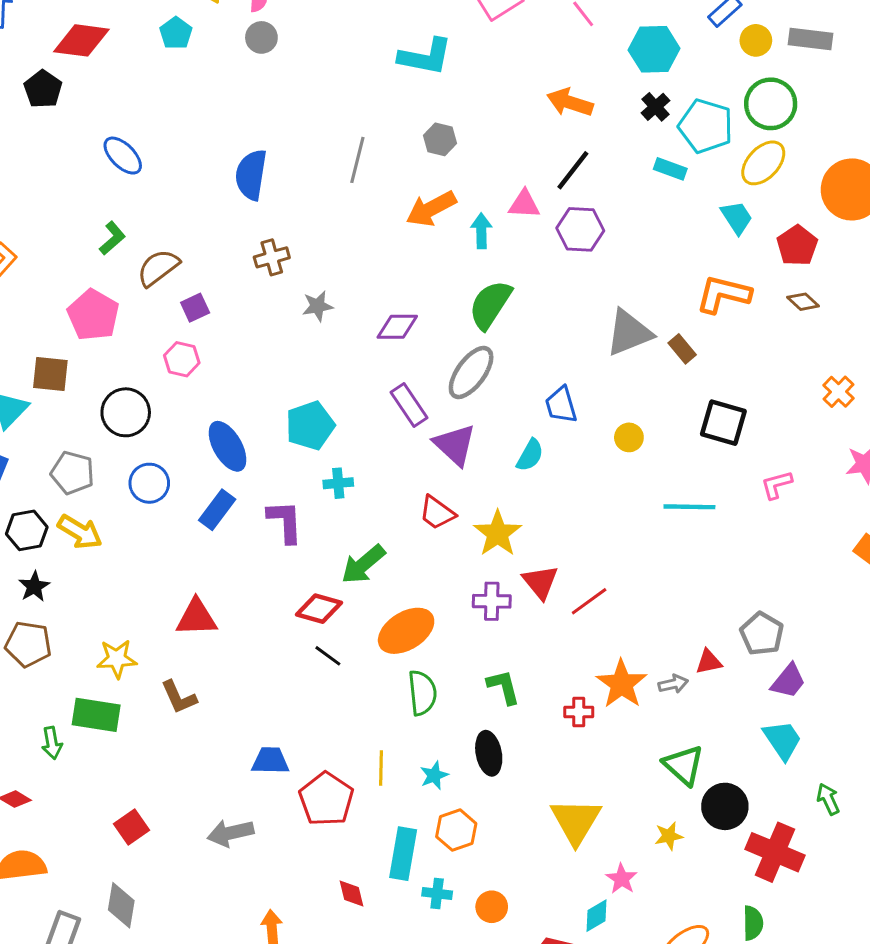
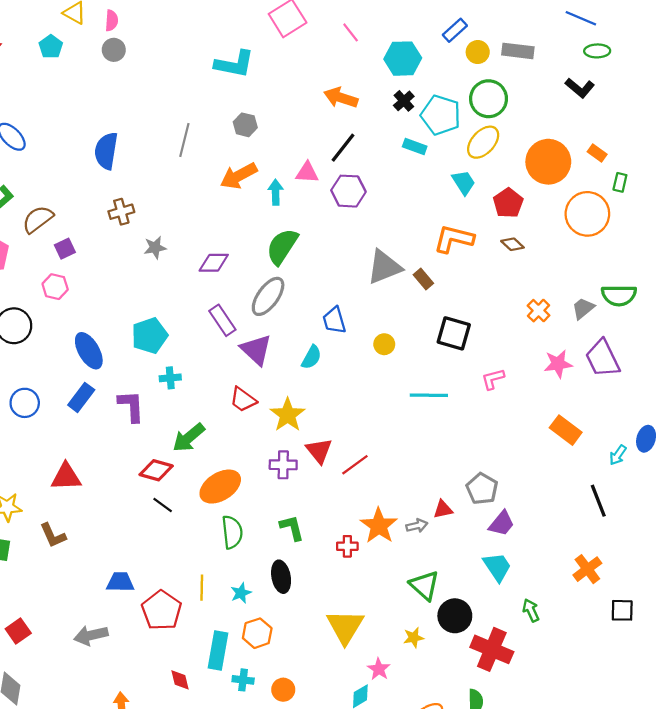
blue circle: (149, 483) -> (25, 403), moved

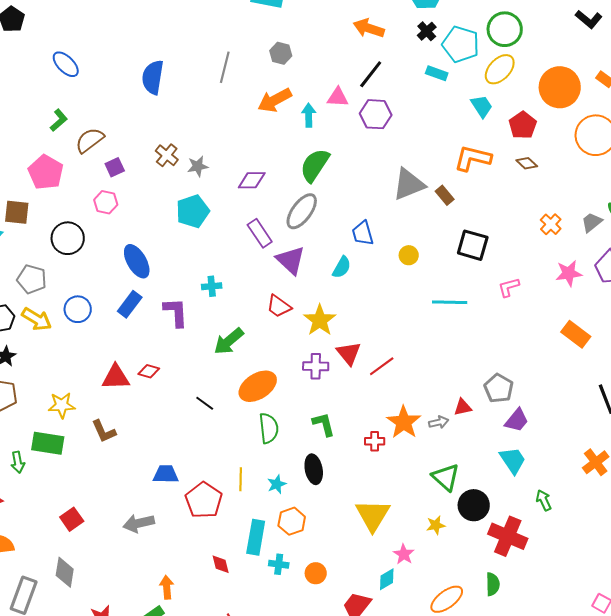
brown cross: (121, 212) -> (167, 155), moved, turned -35
cyan pentagon: (150, 336) -> (193, 211), moved
red diamond: (156, 470) -> (149, 371), moved, size x0.7

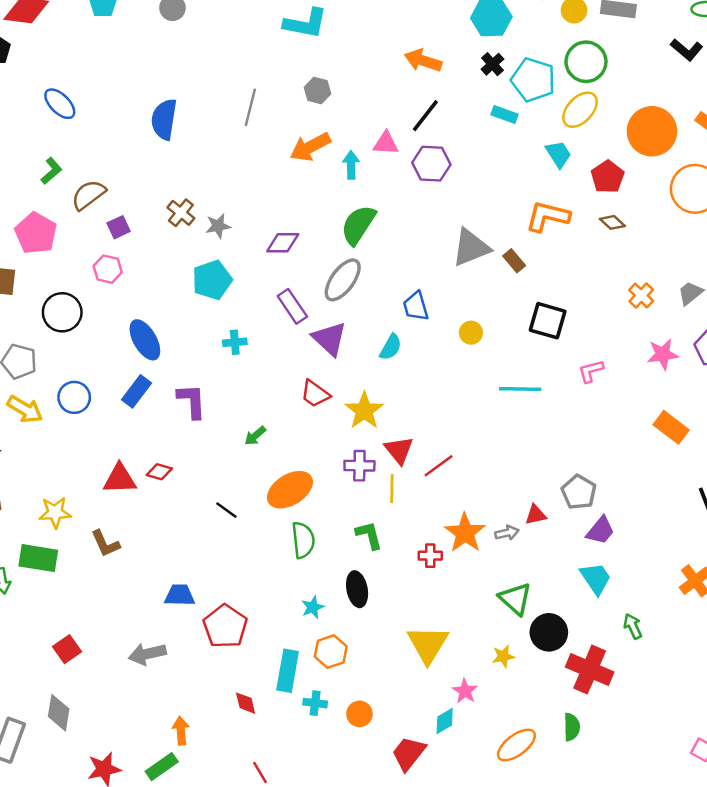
cyan cross: (212, 286) -> (235, 342), moved
green arrow: (229, 341) -> (255, 436), size x0.6
yellow line: (241, 479) -> (392, 488), moved

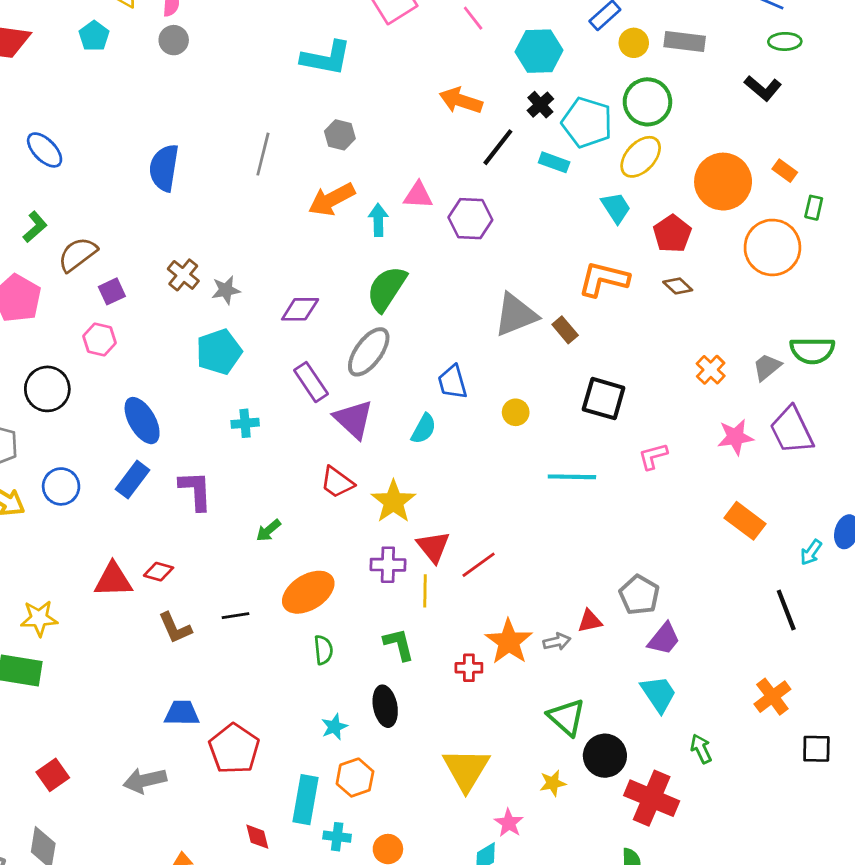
black line: (425, 116) -> (498, 147), moved
black line: (226, 510) -> (235, 616), turned -45
green semicircle: (303, 540) -> (323, 650), size x0.7
brown L-shape: (105, 544) -> (175, 628), moved

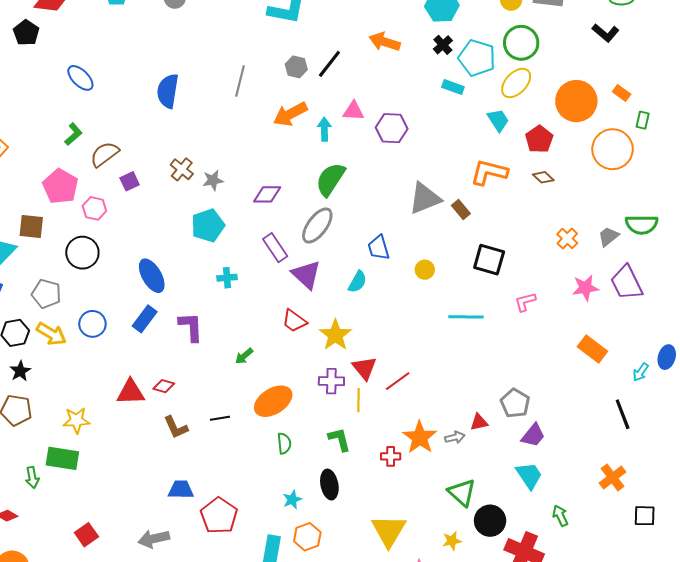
black line: (498, 147) -> (329, 64), moved
pink hexagon: (100, 339) -> (94, 208), moved

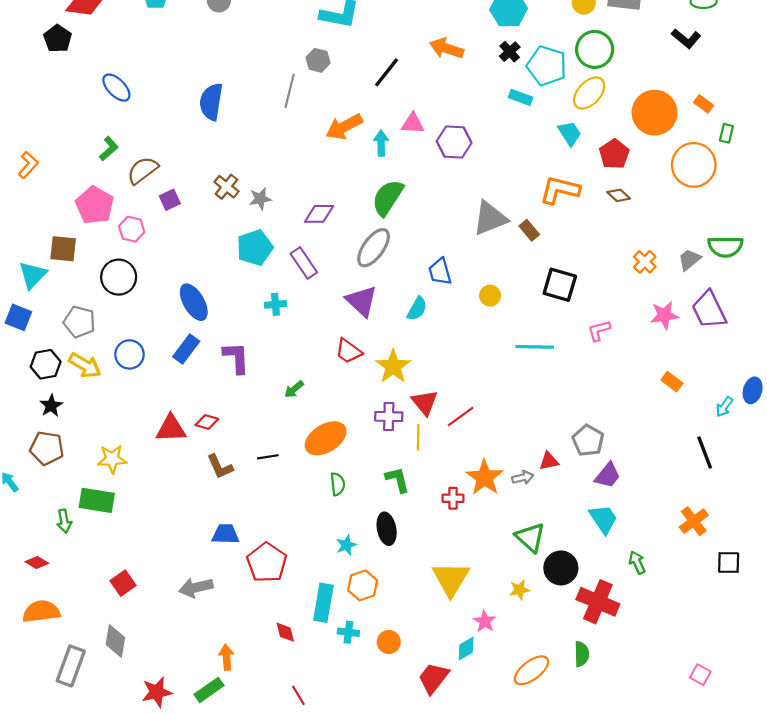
gray hexagon: (296, 67) -> (318, 60), moved
purple rectangle: (275, 248) -> (304, 263), moved
orange rectangle: (592, 349) -> (672, 382), size x0.7

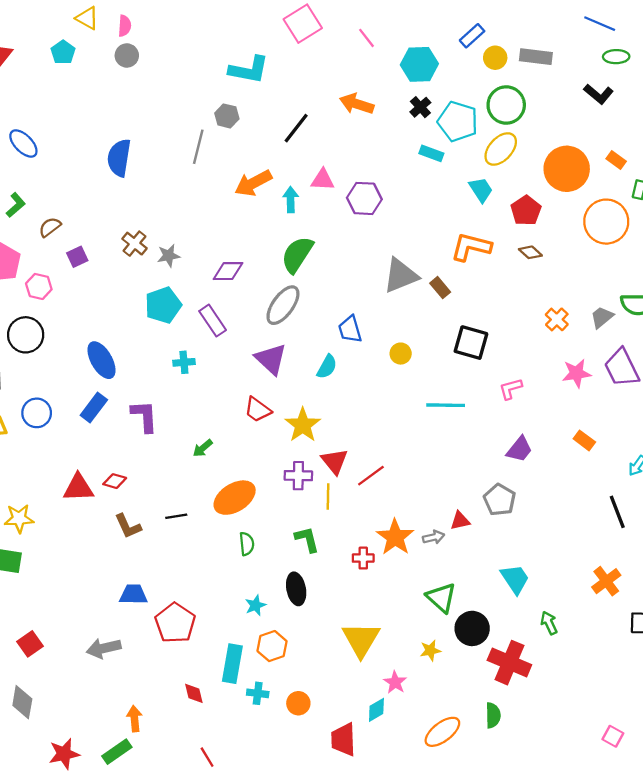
brown semicircle: (143, 170) -> (50, 227), size x0.7
purple trapezoid: (608, 475) -> (519, 449), moved
red trapezoid: (433, 678) -> (343, 740), turned -40

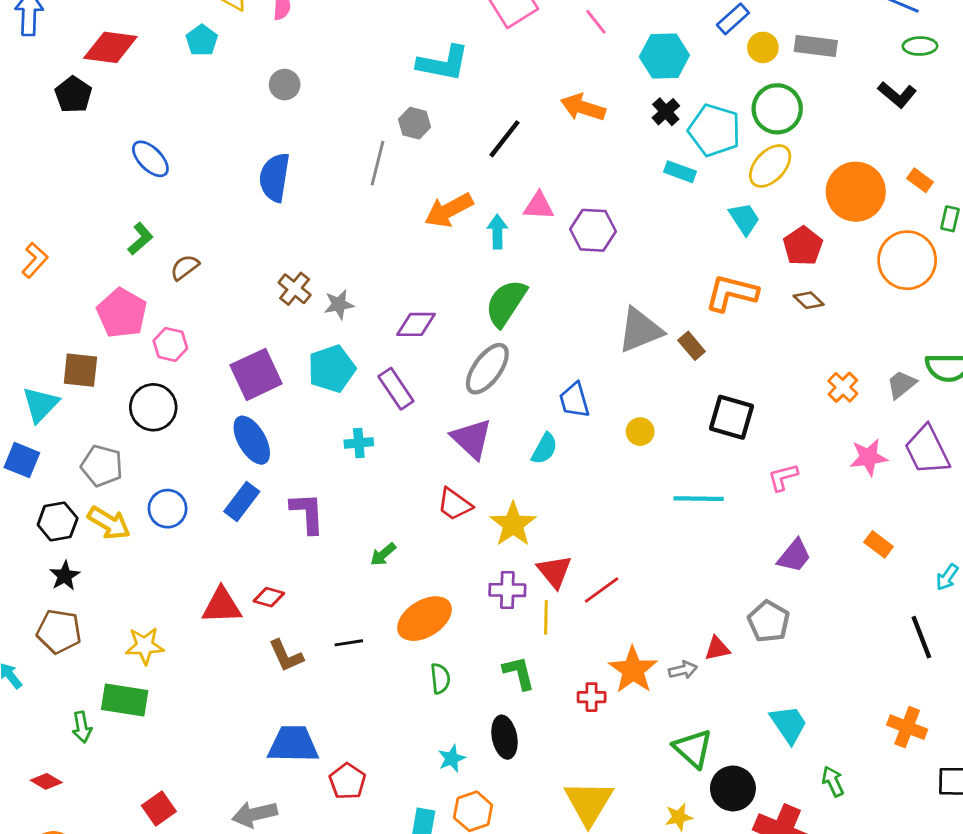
gray circle: (127, 56) -> (285, 85), moved
purple square: (77, 257) -> (256, 374), moved, size x1.8
orange cross: (606, 581) -> (907, 727), turned -32
blue trapezoid: (133, 594) -> (293, 744), size x1.4
red pentagon: (175, 623) -> (347, 781), size x0.7

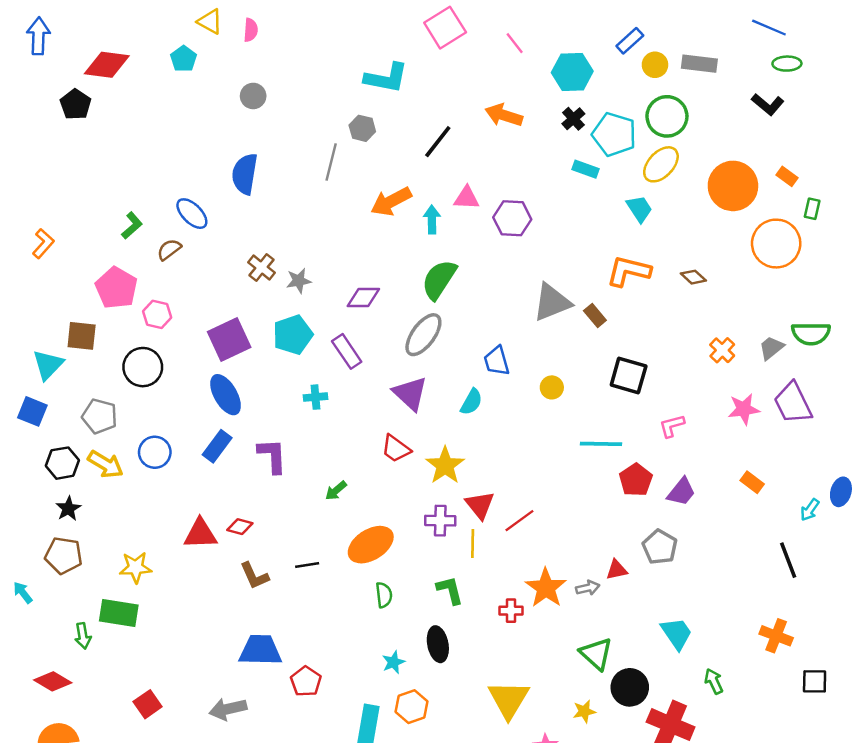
blue ellipse: (150, 159) -> (192, 214), moved
red pentagon: (803, 246) -> (636, 480), moved
red diamond: (46, 781) -> (53, 681), size x1.4

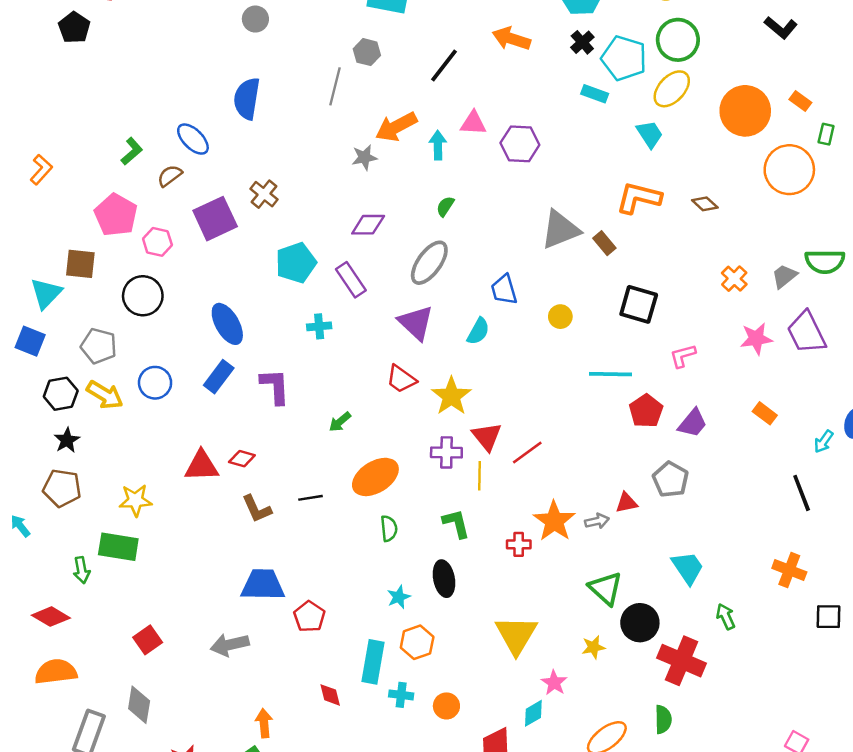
green semicircle: (439, 280) -> (445, 206), size x0.5
gray star: (299, 281) -> (364, 157), moved
purple square: (229, 339) -> (215, 219), moved

